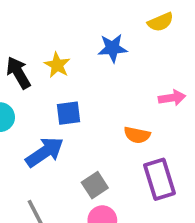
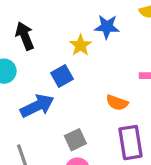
yellow star: (57, 65) -> (81, 45), moved
blue square: (68, 113) -> (62, 76), turned -30

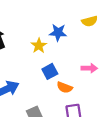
blue square: (62, 76) -> (50, 71), moved

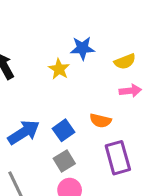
yellow semicircle: (90, 21) -> (125, 62), moved
blue square: (50, 71) -> (64, 130), moved

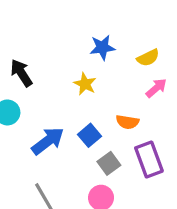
yellow star: (59, 69) -> (85, 84), moved
pink arrow: (130, 91) -> (156, 88), turned -30
gray square: (64, 161) -> (109, 163), moved

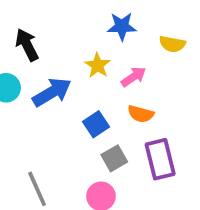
yellow semicircle: (148, 58) -> (172, 44), turned 30
pink arrow: (156, 88) -> (134, 77), moved
blue arrow: (48, 141) -> (52, 92), moved

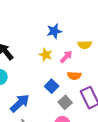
yellow semicircle: (172, 44) -> (85, 45), moved
blue arrow: (52, 92) -> (20, 103), moved

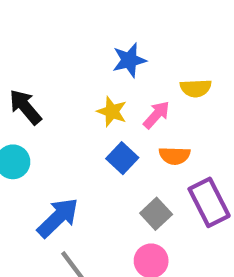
blue square: (52, 86) -> (122, 158), moved

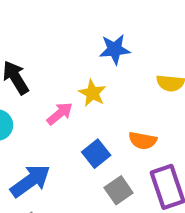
pink arrow: (156, 115) -> (60, 114), moved
blue square: (122, 158) -> (96, 154), moved

